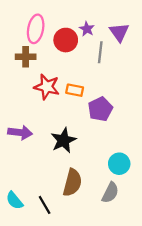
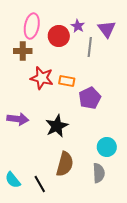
gray semicircle: (110, 193) -> (99, 173), turned -30

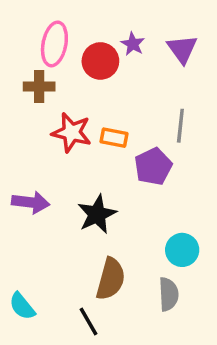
gray line: (90, 47) -> (180, 126), moved
black line: (40, 184) -> (89, 321), moved

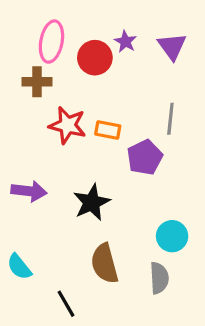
brown semicircle: (111, 279) -> (105, 264), turned 150
cyan semicircle: (22, 306) -> (19, 267), moved
black line: (89, 321) -> (66, 304), moved

